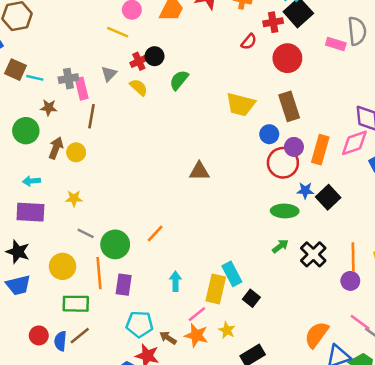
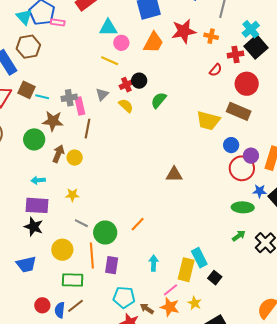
brown rectangle: (289, 106) -> (239, 111), moved, turned -50
brown star: (49, 108) -> (53, 121), size x1.5
black star: (18, 252) -> (34, 227), moved

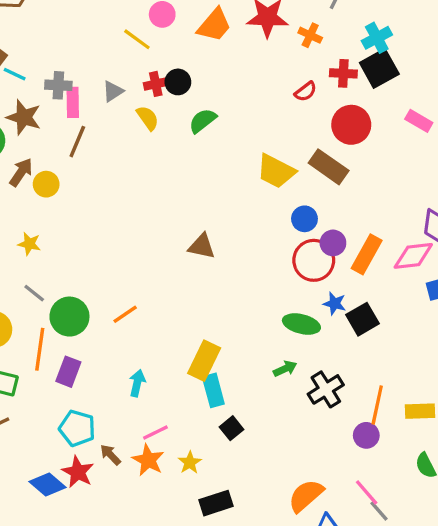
yellow rectangle: (186, 270) -> (204, 361), moved

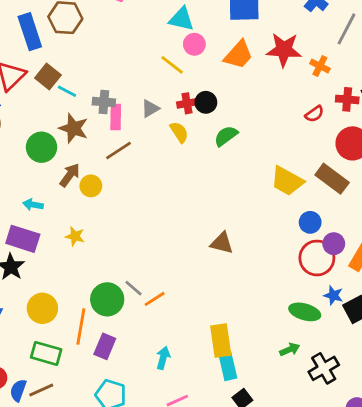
brown line: (77, 142) -> (119, 150), turned 32
gray line: (34, 293) -> (134, 288), moved
yellow rectangle: (204, 361) -> (221, 341), turned -36

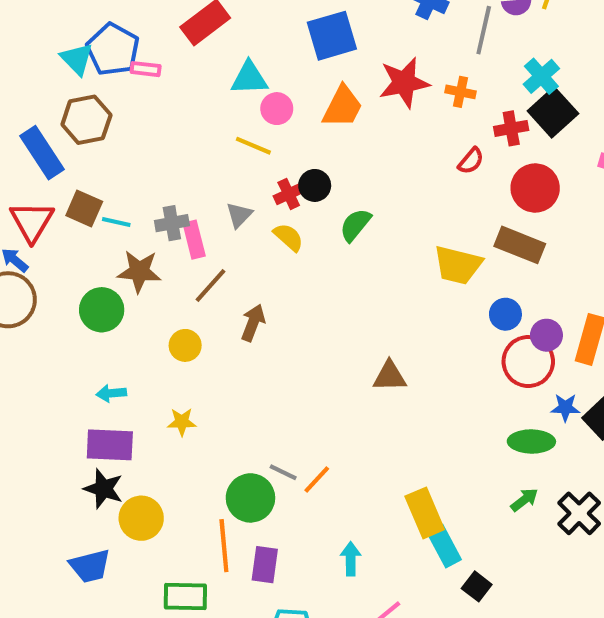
brown arrow: (70, 175) -> (253, 323), moved
yellow circle: (42, 308) -> (141, 518), moved

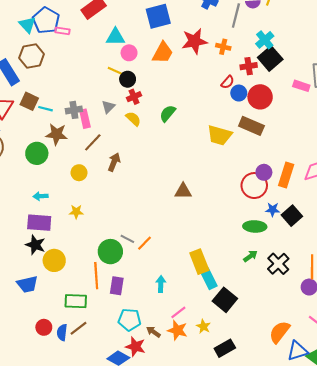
black circle: (315, 185) -> (128, 79), moved
blue circle: (505, 314) -> (239, 93), moved
black square: (477, 586) -> (225, 300), size x1.6

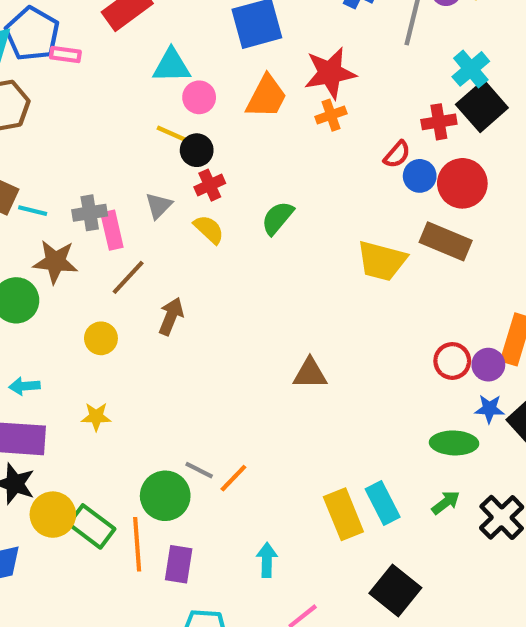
orange cross: (223, 47) -> (331, 115), moved, turned -32
purple circle: (264, 172) -> (488, 365), moved
red circle: (254, 186) -> (452, 361), size x0.7
cyan rectangle: (209, 279) -> (383, 503), moved
green rectangle: (76, 301) -> (92, 526), moved, turned 35

